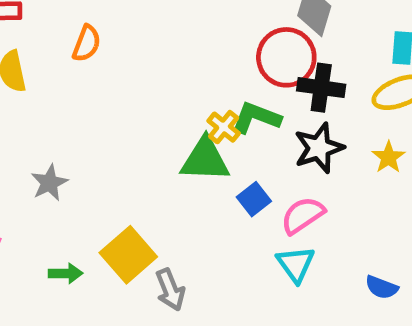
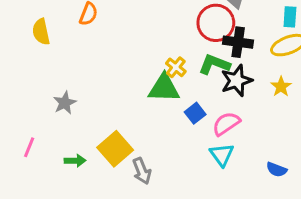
green L-shape: (256, 118) -> (214, 64), moved

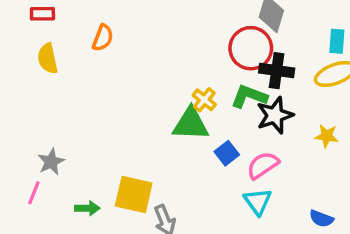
yellow star: (281, 87) -> (327, 136), moved, turned -30
gray star: (65, 103) -> (51, 162), moved
yellow square: (115, 149) -> (134, 194), turned -36

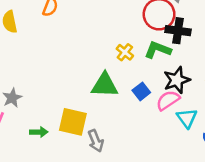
black star: (275, 115) -> (177, 80), moved
green triangle: (191, 124) -> (105, 85), moved
cyan triangle: (258, 201) -> (187, 118), moved

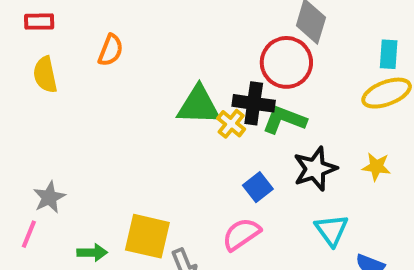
black cross: (178, 31) -> (254, 103), moved
green triangle: (105, 85) -> (198, 105), moved
pink semicircle: (168, 100) -> (241, 234), moved

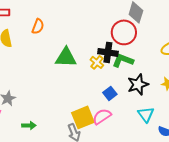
green triangle: (198, 105) -> (66, 57), moved
yellow square: (147, 236) -> (83, 117), moved, turned -35

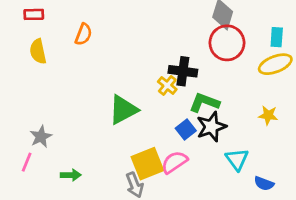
red circle: (124, 32) -> (227, 43), moved
green triangle: (66, 57) -> (123, 110), moved, turned -30
green L-shape: (123, 60) -> (204, 103), moved
black star: (138, 84) -> (211, 127), moved

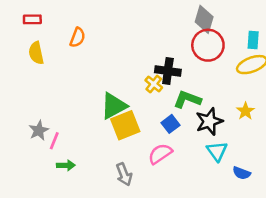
yellow star: (268, 115) -> (245, 111), turned 30
black star: (211, 127) -> (209, 121), moved
pink line: (27, 162) -> (54, 141), moved
yellow square: (147, 164) -> (125, 125), moved

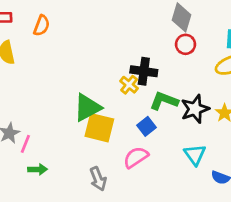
orange semicircle: (77, 37) -> (42, 26), moved
red circle: (208, 45) -> (186, 44), size x0.6
black star: (209, 121) -> (195, 109), moved
yellow square: (125, 125) -> (99, 128), turned 36

